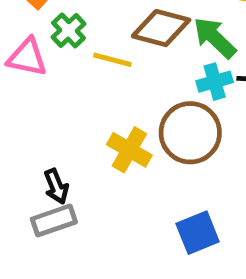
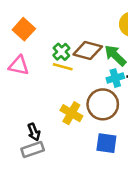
green cross: (68, 30) -> (61, 52), moved
blue square: (198, 233) -> (106, 143), moved, turned 30

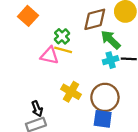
brown diamond: (88, 50) -> (95, 19), moved, turned -30
pink triangle: (19, 66) -> (50, 56), moved
brown circle: (103, 104) -> (105, 97), moved

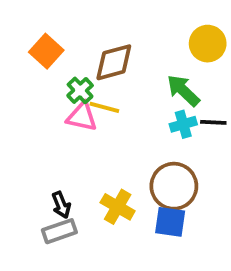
brown diamond: (95, 19) -> (114, 62), moved
green cross: (62, 36) -> (80, 90), moved
yellow cross: (71, 92) -> (118, 207), moved

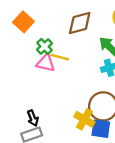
brown diamond: (114, 62) -> (80, 23), moved
yellow cross: (118, 207) -> (84, 119), moved

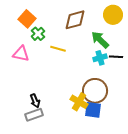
green cross: (45, 47) -> (38, 34), moved
pink triangle: (46, 63) -> (21, 54), moved

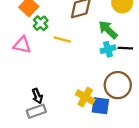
brown circle: (95, 91) -> (118, 85), moved

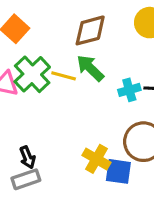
green cross: (41, 23) -> (32, 74), moved, size x1.6
green arrow: (108, 30) -> (90, 68), moved

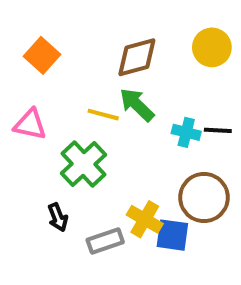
green cross: (32, 74) -> (83, 164), moved
cyan cross: (129, 90) -> (186, 132), turned 30
gray rectangle: (26, 179) -> (105, 241), moved

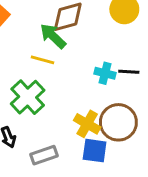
green arrow: (137, 105) -> (53, 36), moved
yellow cross: (145, 219) -> (87, 124), moved

